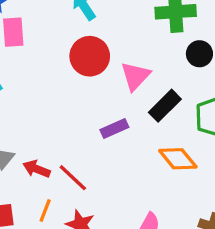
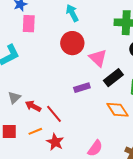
pink triangle: (135, 76) -> (98, 58), turned -36
orange line: (45, 210) -> (35, 131), turned 40

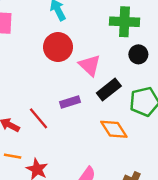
red line: (54, 114) -> (38, 118), moved
orange line: (35, 131) -> (13, 156), turned 32

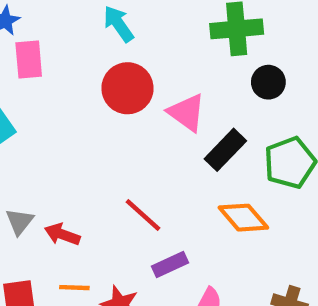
purple rectangle: (70, 102) -> (170, 264), moved
red line: (38, 118) -> (143, 215), moved

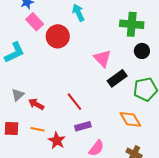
pink rectangle: (29, 59) -> (35, 22), turned -48
red circle: (127, 88) -> (58, 36), moved
orange diamond: (243, 218) -> (130, 119), moved

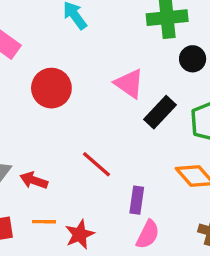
red circle: (58, 36) -> (51, 88), moved
purple rectangle: (83, 126) -> (137, 200), moved, turned -56
red star: (57, 141) -> (80, 234), turned 30

